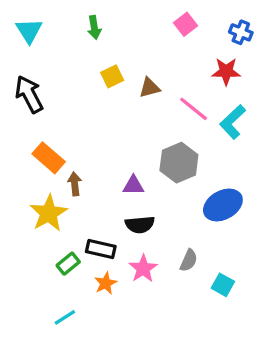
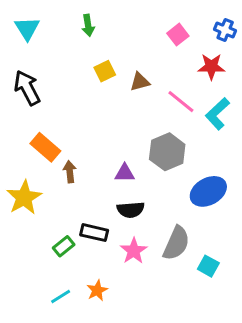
pink square: (185, 24) -> (178, 35), moved
yellow star: (49, 213) -> (24, 198), moved
gray semicircle: (189, 260) -> (176, 243), size x1.6
orange star: (106, 283) -> (97, 290), moved

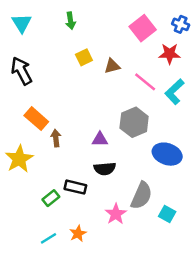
pink square: (178, 35) -> (143, 28), size x1.5
blue ellipse: (208, 191) -> (167, 154), turned 48
pink star: (134, 251) -> (116, 214), moved

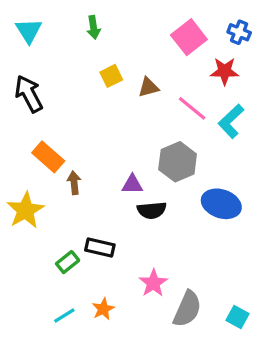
black semicircle: (105, 169) -> (152, 210), moved
gray semicircle: (141, 196) -> (187, 309), moved
cyan square: (167, 214) -> (237, 317), moved

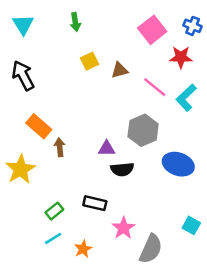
black rectangle: (100, 247) -> (95, 203), moved
cyan line: (64, 315) -> (53, 238), moved
cyan square: (237, 317) -> (191, 225), moved

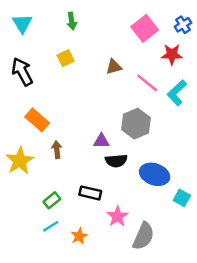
blue cross: (193, 26) -> (183, 25), turned 35
yellow square: (90, 61) -> (66, 58), moved
brown arrow: (60, 147) -> (57, 150), moved
blue ellipse: (178, 164) -> (155, 174), moved
cyan square: (191, 225) -> (182, 198), moved

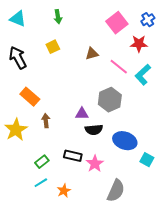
cyan triangle: (22, 23) -> (18, 19), turned -36
pink star: (117, 216) -> (95, 164), moved

